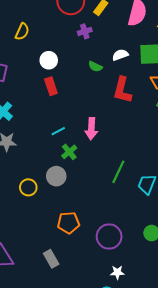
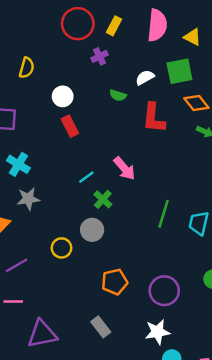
pink arrow: (91, 129) -> (124, 168), turned -35
white star: (117, 272) -> (157, 332), moved, size x1.5

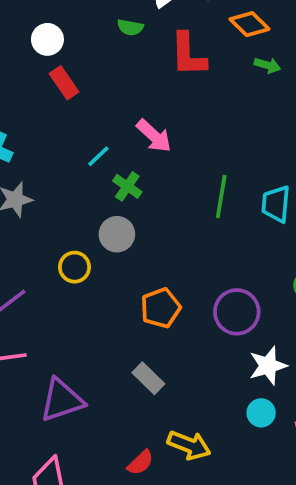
white star: (157, 332) -> (268, 366), moved

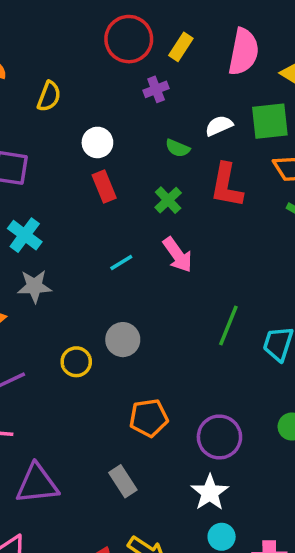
green cross: (127, 186) -> (168, 200), moved
white star: (268, 366) -> (210, 492), moved, turned -30

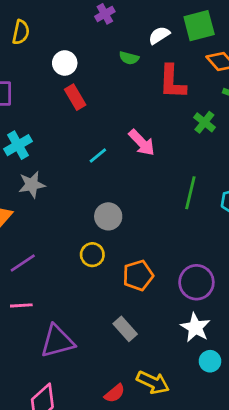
green cross: (168, 200) -> (204, 122), moved
cyan cross: (25, 235) -> (18, 145), turned 32
yellow circle: (76, 362) -> (92, 255), moved

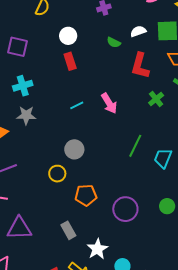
white star: (195, 327) -> (97, 249), moved

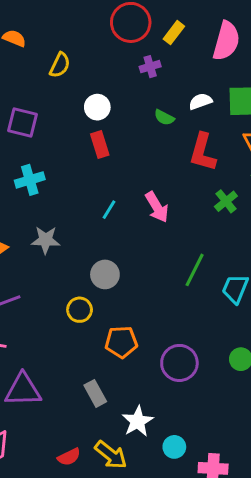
cyan line: (77, 105) -> (109, 210), turned -32
gray star: (26, 115) -> (46, 240), moved

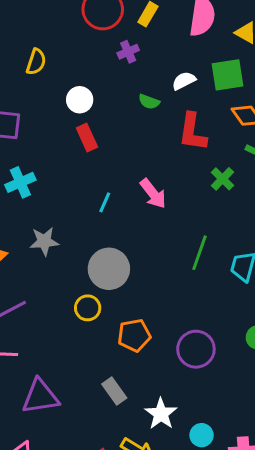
gray circle: (105, 274) -> (109, 269), size x1.4

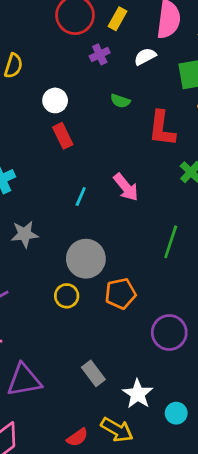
white semicircle: (184, 81) -> (145, 57), moved
orange pentagon: (134, 335) -> (120, 294), moved

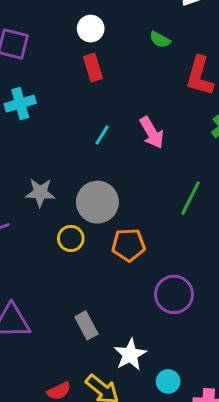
gray star: (25, 234) -> (40, 193), moved

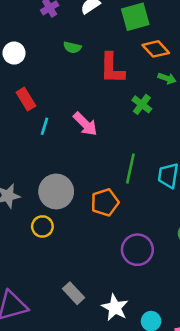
red rectangle: (93, 67) -> (26, 99), moved
cyan line: (102, 135) -> (45, 126), moved
orange pentagon: (128, 245) -> (105, 202), moved

